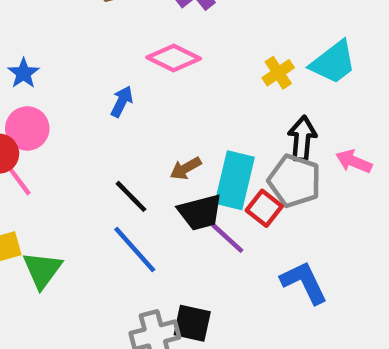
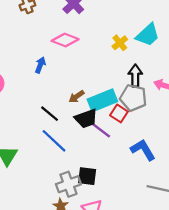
cyan rectangle: (235, 180) -> (102, 100), turned 60

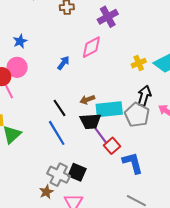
pink diamond: (65, 40) -> (91, 47), turned -65
red square: (119, 113) -> (112, 146), moved
gray cross: (68, 184) -> (59, 175), turned 30

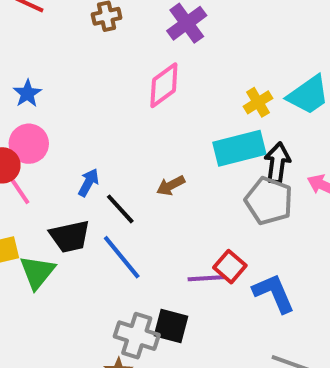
blue arrow: (63, 63) -> (88, 183), moved
cyan rectangle: (109, 109) -> (239, 148), moved
black trapezoid: (90, 121) -> (70, 236), moved
purple line: (101, 136) -> (206, 278), moved, turned -48

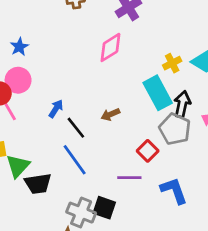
cyan rectangle: (239, 148) -> (158, 93), turned 72
black trapezoid: (70, 236) -> (38, 184), moved
red square: (230, 267) -> (148, 151), moved

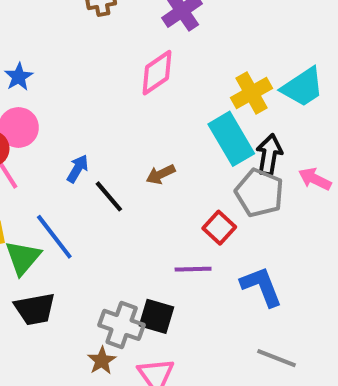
yellow cross: (172, 63) -> (252, 93), size x1.4
blue line: (75, 160) -> (54, 237), moved
black trapezoid: (38, 184) -> (35, 309), moved

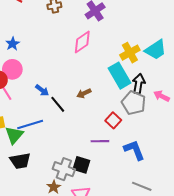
blue arrow: (78, 169) -> (42, 90), turned 96
blue line: (54, 237) -> (30, 124), turned -70

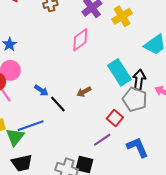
yellow cross: (130, 53) -> (122, 16), moved
purple line: (100, 141) -> (102, 140), turned -30

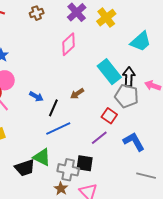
black line: (58, 104) -> (53, 108), turned 72
blue line: (31, 126) -> (58, 129), moved
green triangle: (15, 137) -> (42, 157), moved, turned -36

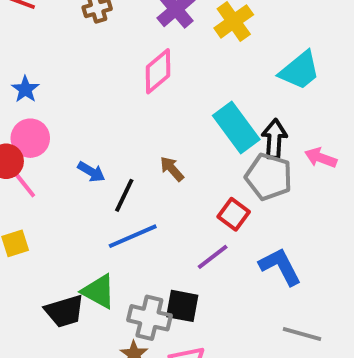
brown arrow: (77, 94) -> (172, 169), turned 80

